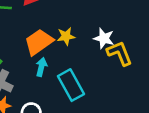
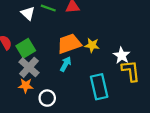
cyan rectangle: (71, 85) -> (99, 87), moved

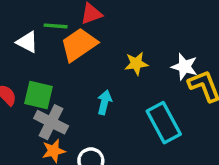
orange trapezoid: (69, 44) -> (79, 45), moved
green square: (26, 48) -> (38, 95), turned -30

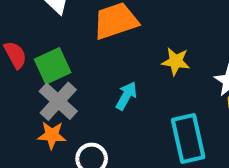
green square: (38, 95) -> (53, 66), turned 36

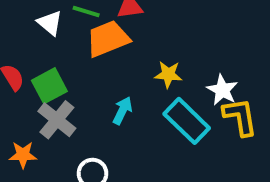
orange star: (52, 135) -> (23, 155), moved
cyan rectangle: (188, 139) -> (187, 121), moved, turned -30

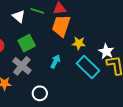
orange trapezoid: (108, 39) -> (61, 26), moved, turned -50
green square: (49, 86) -> (27, 43), moved

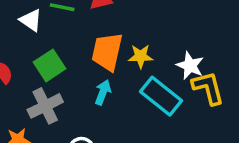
orange trapezoid: (61, 26) -> (107, 52), moved
gray cross: (22, 66) -> (45, 106), turned 30

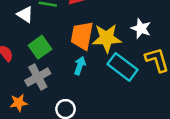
yellow star: (141, 56) -> (107, 38), size x1.6
white star: (190, 66) -> (141, 28), moved

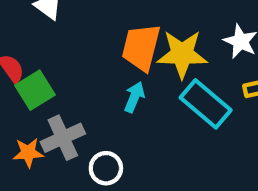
green square: (40, 47) -> (35, 90), moved
gray cross: (38, 77) -> (63, 138), moved

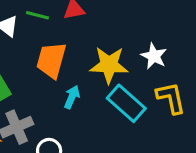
orange trapezoid: (141, 47) -> (51, 60), moved

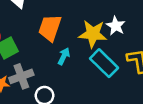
white star: (154, 56) -> (116, 26), moved

